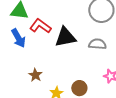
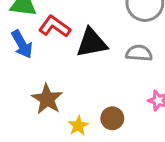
brown star: (35, 75) -> (47, 99), size x1.5

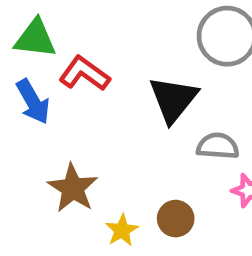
black triangle: (92, 43) -> (173, 99), moved, turned -40
gray semicircle: (139, 53) -> (218, 146), moved

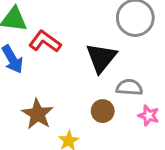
brown circle: (176, 219) -> (103, 111), moved

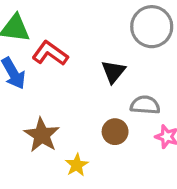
black triangle: (101, 58) -> (113, 72), size x0.7

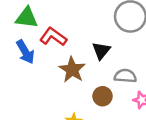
brown star: (42, 135) -> (72, 70), moved

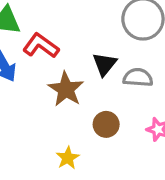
gray semicircle: (125, 76) -> (138, 78), moved

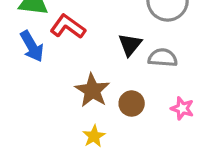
brown star: (66, 89) -> (92, 90), moved

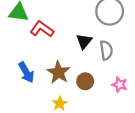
blue arrow: (32, 46) -> (26, 72), moved
gray semicircle: (163, 58) -> (106, 50), turned 78

